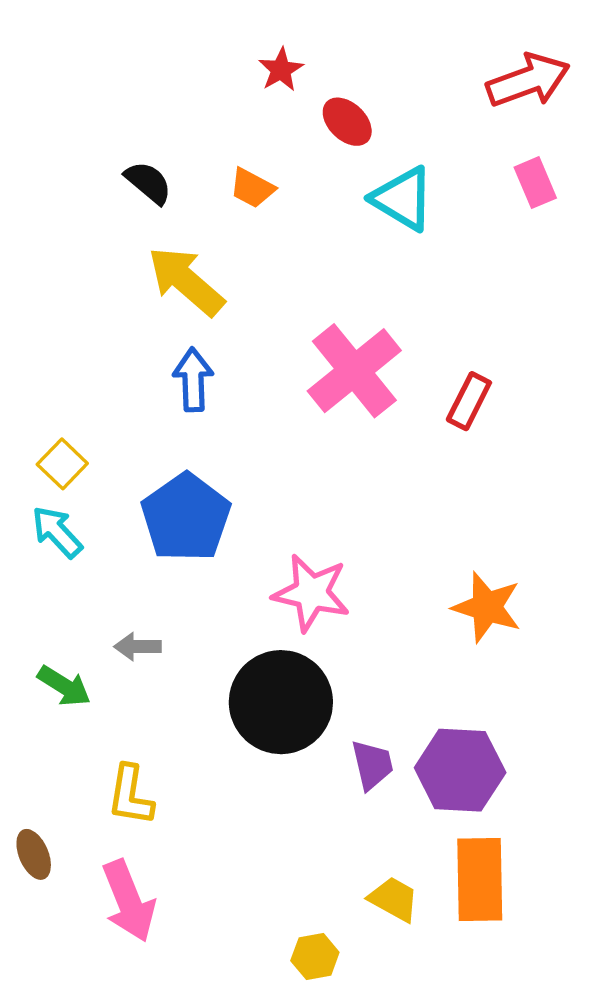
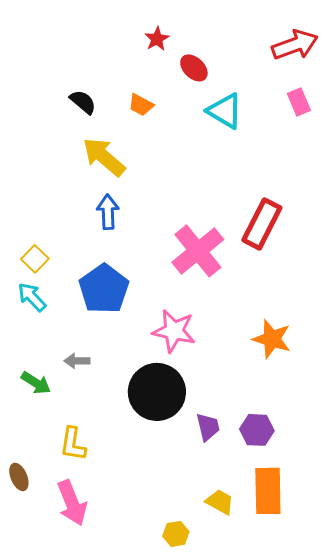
pink cross: (354, 371) -> (198, 251), moved
red rectangle: (469, 401) -> (262, 224), size x1.6
purple hexagon: (460, 770) -> (257, 430), size x0.7

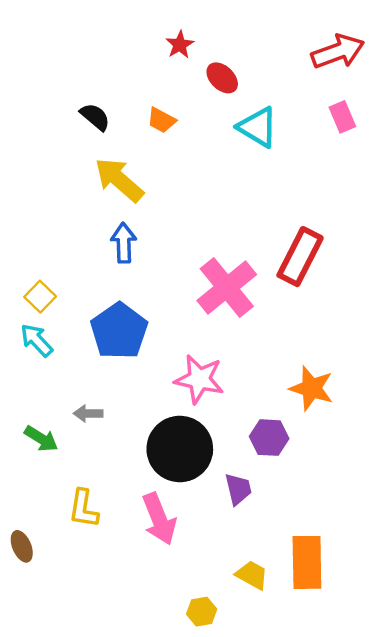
purple hexagon: (257, 430) -> (269, 438), moved
pink arrow: (72, 503) -> (159, 519), moved

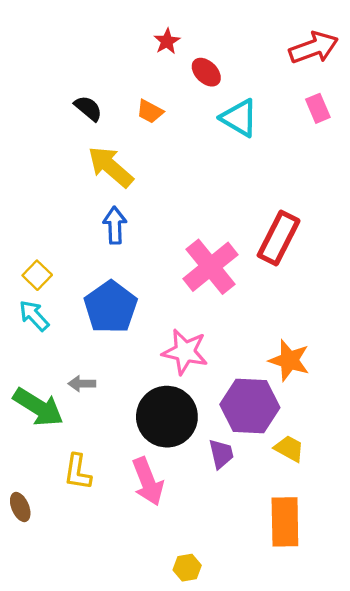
purple hexagon: (269, 438) -> (250, 406), size x1.6
green arrow: (41, 439) -> (38, 407), size x1.6
yellow trapezoid: (252, 575) -> (289, 449), moved

